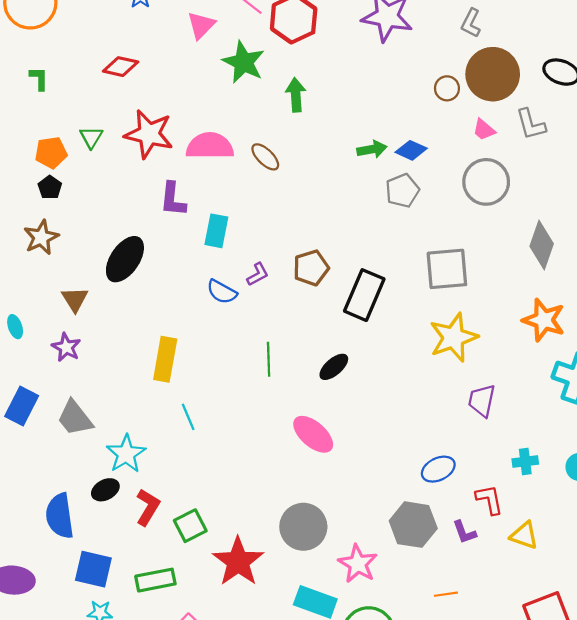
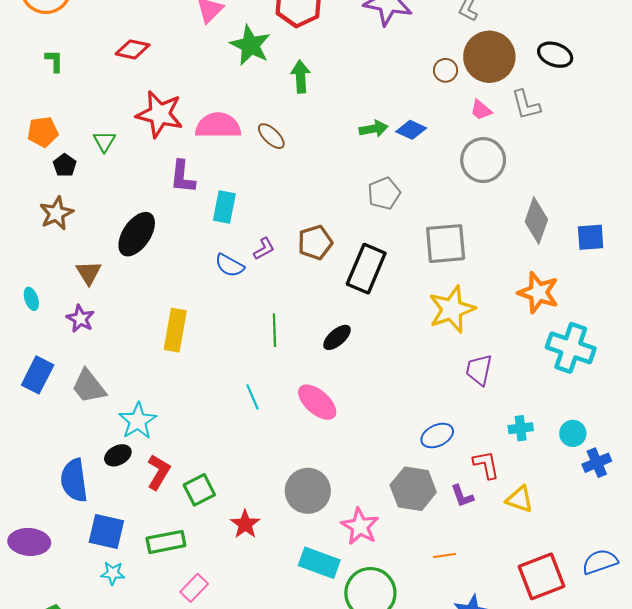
green triangle: (91, 137) -> (104, 141), moved
orange pentagon: (51, 153) -> (43, 132), moved
gray pentagon: (402, 191) -> (384, 193), moved
cyan line: (188, 417) -> (252, 397), moved
red star: (238, 562) -> (245, 524), size x0.6

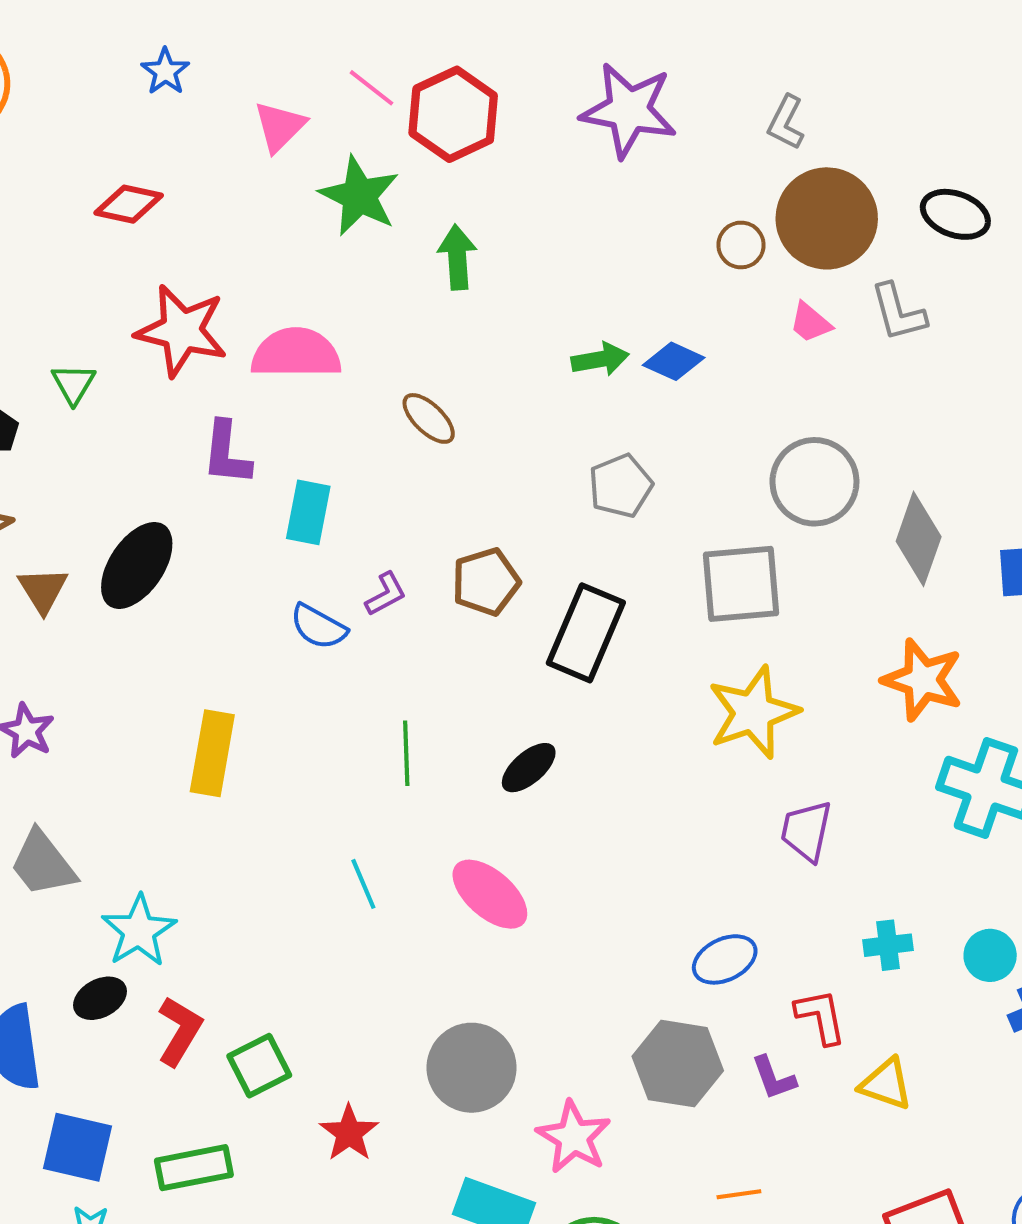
brown ellipse: (271, 136) -> (429, 418), moved
gray circle: (483, 160) -> (814, 482), moved
brown triangle: (89, 273) -> (43, 590), moved

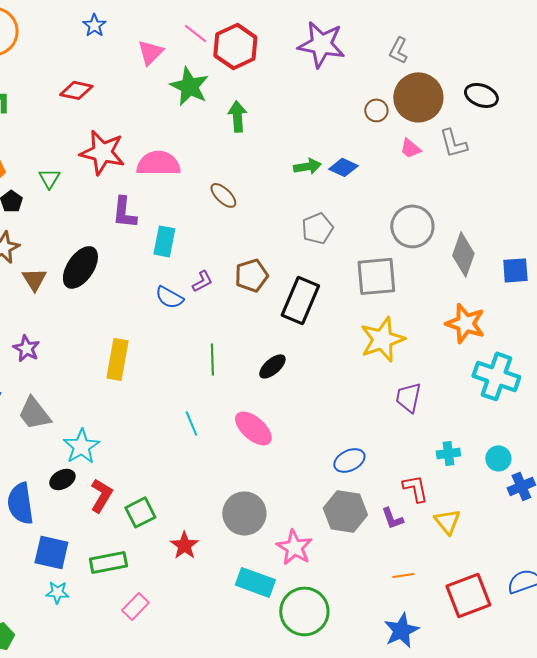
blue ellipse: (725, 959) -> (349, 460), moved
yellow triangle: (886, 1084) -> (447, 521), turned 32
orange line: (739, 1194) -> (403, 575), moved

